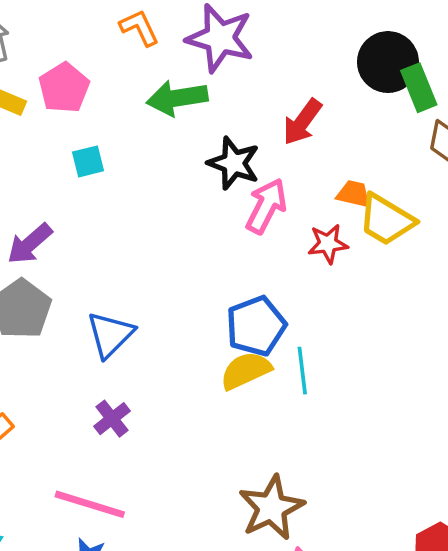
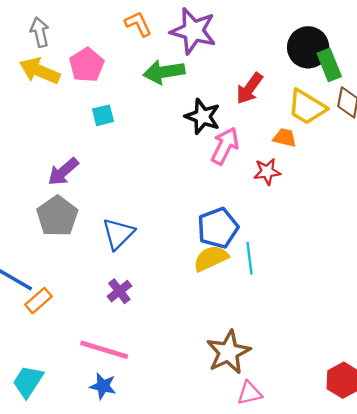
yellow trapezoid: (386, 220) -> (307, 107), moved

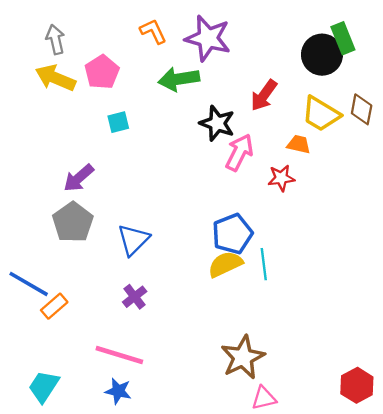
green rectangle: (329, 65) -> (343, 38), moved

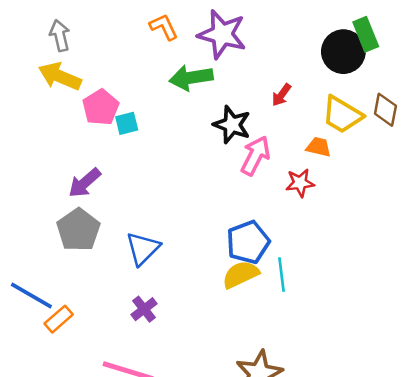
pink pentagon: (102, 72) -> (101, 107), moved
red arrow: (264, 95) -> (281, 95), size x0.7

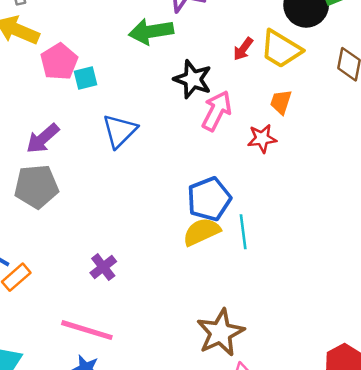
yellow trapezoid: (342, 115) -> (281, 49), moved
orange trapezoid: (319, 147) -> (281, 102), turned -85
gray pentagon: (78, 230) -> (36, 186), turned 30
blue triangle: (143, 248) -> (120, 131), moved

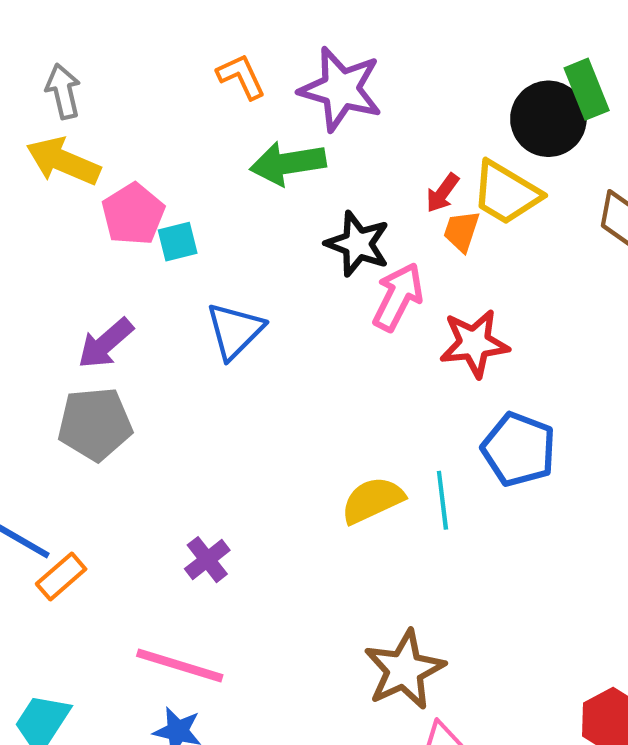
orange trapezoid: (281, 102) -> (462, 231), moved
red star: (262, 139) -> (474, 343), size x1.4
blue pentagon: (209, 199) -> (519, 449), moved, turned -30

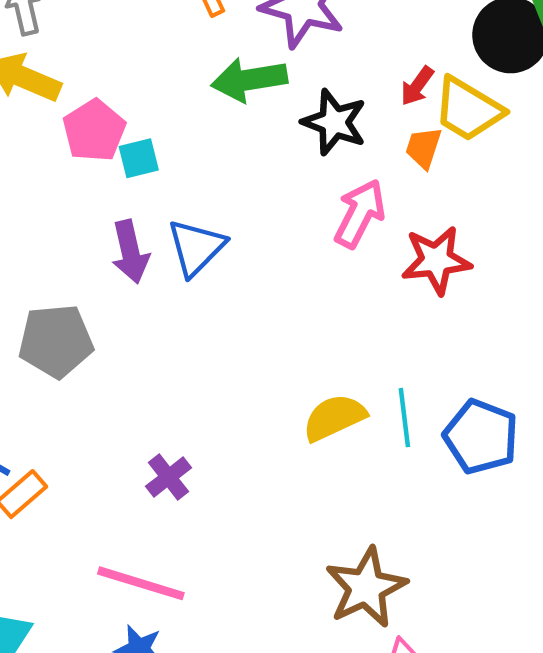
red arrow: (442, 193) -> (417, 86), moved
black star: (358, 244) -> (334, 122), moved
purple arrow: (106, 343) -> (130, 252), moved, turned -62
blue pentagon: (519, 449) -> (481, 437), moved

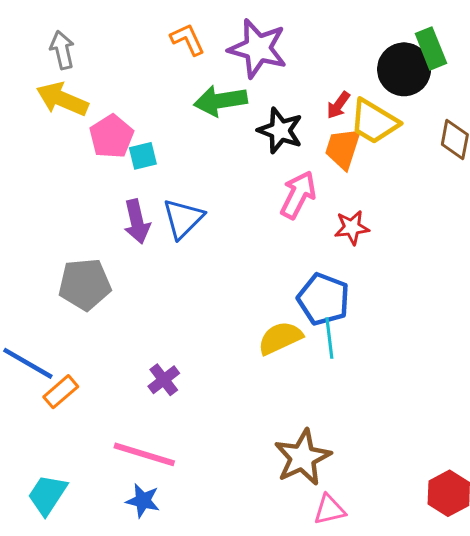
orange trapezoid: (424, 148) -> (343, 148), size x1.4
red star: (436, 260) -> (352, 228), size x0.7
blue pentagon: (481, 437) -> (323, 299), moved

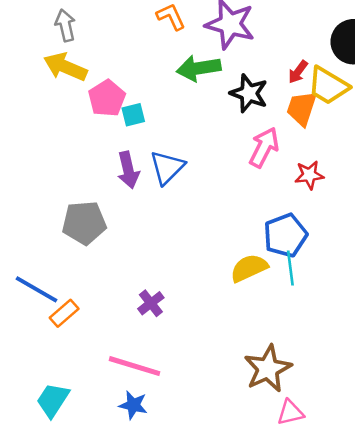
blue pentagon: (323, 299) -> (285, 235), turned 30

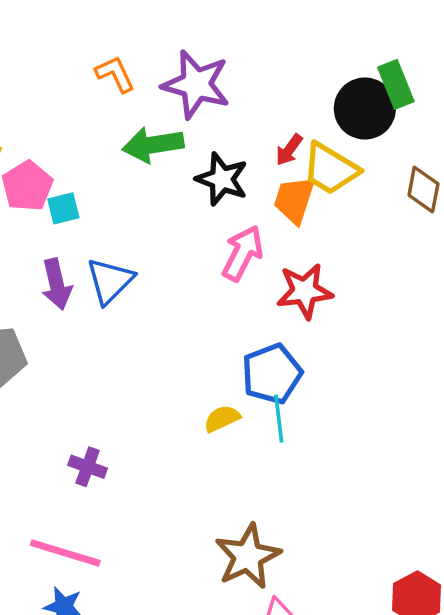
red star: (309, 175) -> (305, 291), size x1.4
yellow semicircle: (249, 268) -> (222, 419), size x0.7
purple cross: (151, 303) -> (88, 467), turned -32

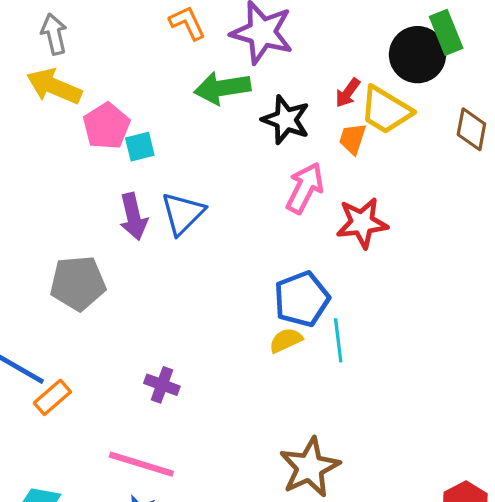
orange trapezoid: (294, 200) -> (352, 139), size x0.7
blue pentagon: (272, 374) -> (302, 299), moved

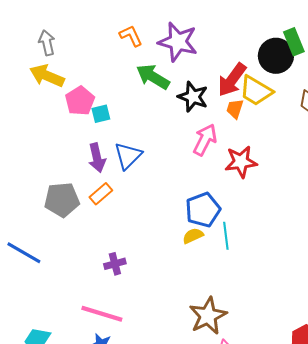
green arrow: (222, 88) -> (153, 77), turned 40
red arrow: (348, 93) -> (232, 80), size x1.8
purple cross: (162, 385) -> (115, 264), turned -35
orange rectangle: (52, 397) -> (101, 194), moved

